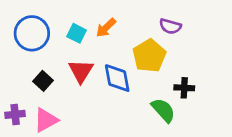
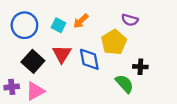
black square: (43, 81) -> (33, 61), size x1.5

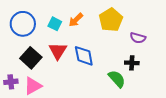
purple semicircle: (130, 20) -> (138, 38), moved
yellow pentagon: (114, 42) -> (111, 20), moved

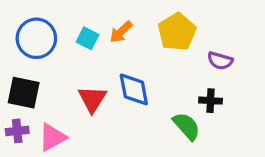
red triangle: (58, 51) -> (92, 99), moved
black square: (31, 58) -> (24, 93), moved, turned -30

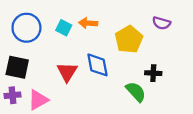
orange arrow: (121, 32) -> (88, 23), turned 48
yellow pentagon: (177, 32) -> (129, 39), moved
purple semicircle: (220, 61) -> (161, 23), moved

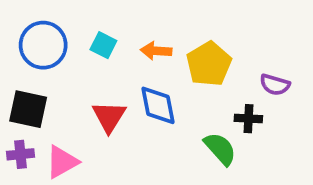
orange arrow: (88, 23) -> (156, 51), moved
purple semicircle: (161, 23) -> (275, 85), moved

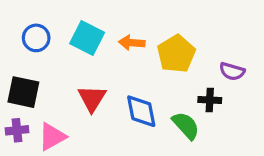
blue circle: (43, 45) -> (36, 38), size x0.7
cyan square: (103, 45) -> (87, 38), size x1.5
blue diamond: (158, 105) -> (141, 111), moved

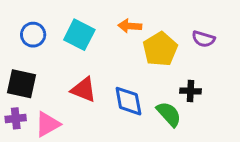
orange arrow: (132, 43) -> (130, 26), moved
purple semicircle: (232, 71) -> (204, 39), moved
red triangle: (92, 98) -> (84, 90), turned -40

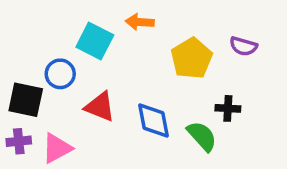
orange arrow: (130, 26) -> (140, 22), moved
blue circle: (33, 35) -> (60, 74), moved

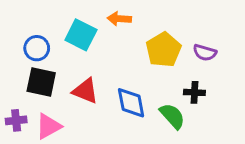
purple semicircle: (243, 46) -> (205, 53), moved
blue circle: (60, 74) -> (37, 48), moved
black square: (26, 100) -> (41, 82), moved

